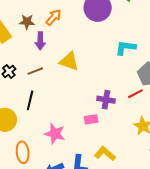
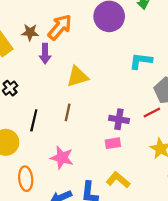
orange arrow: (54, 17) -> (60, 27), size x1.4
yellow triangle: (69, 61) -> (77, 76), turned -35
brown line: (35, 71) -> (68, 112), moved, turned -56
pink rectangle: (91, 119) -> (113, 143), moved

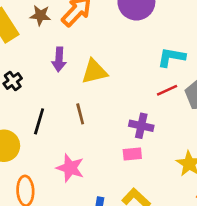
purple arrow: (45, 54) -> (59, 59), moved
brown line: (68, 112) -> (80, 114), turned -30
red line: (152, 113) -> (167, 90), moved

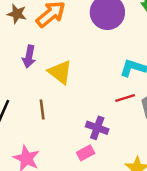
yellow triangle: (94, 72) -> (60, 72), turned 44
pink rectangle: (132, 154) -> (86, 153), turned -30

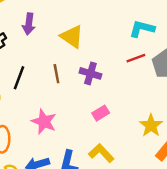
purple arrow: (29, 57) -> (29, 24), moved
purple cross: (97, 128) -> (90, 73), moved

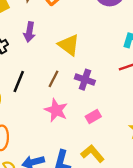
brown line: (56, 74) -> (54, 79), turned 36
pink star: (44, 122) -> (56, 110), moved

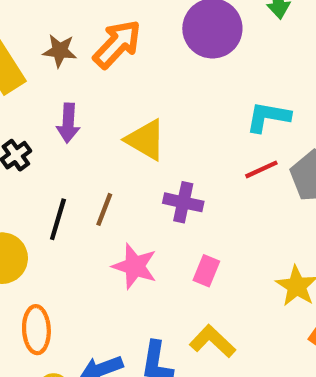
brown line: (54, 79) -> (104, 209), moved
pink rectangle: (93, 117) -> (206, 271), turned -32

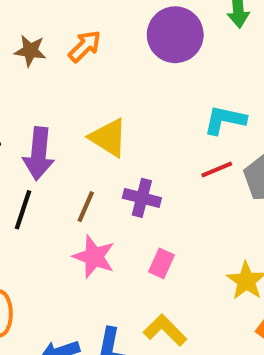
orange arrow: (117, 44) -> (85, 46), size x0.7
purple arrow: (68, 123) -> (39, 154), moved, size x1.4
brown line: (104, 209) -> (86, 207), moved

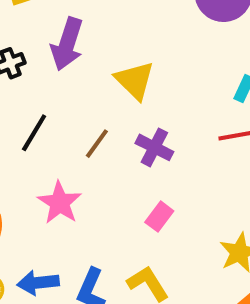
purple arrow: (39, 154) -> (67, 44), moved
pink star: (94, 257) -> (60, 203), moved

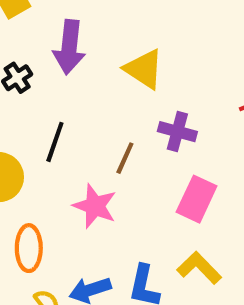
brown line: (97, 144) -> (125, 158), moved
pink rectangle: (159, 217) -> (197, 199), size x1.5

